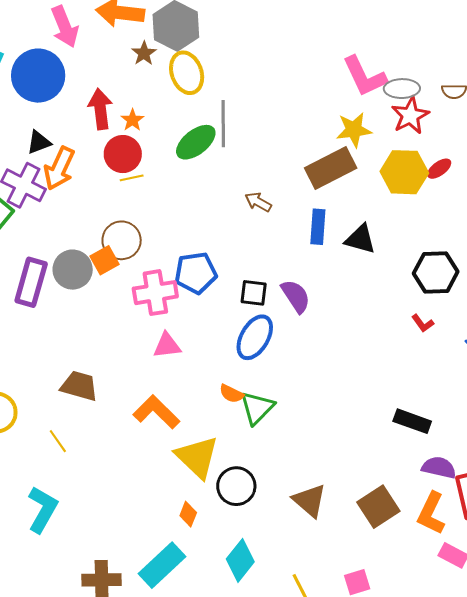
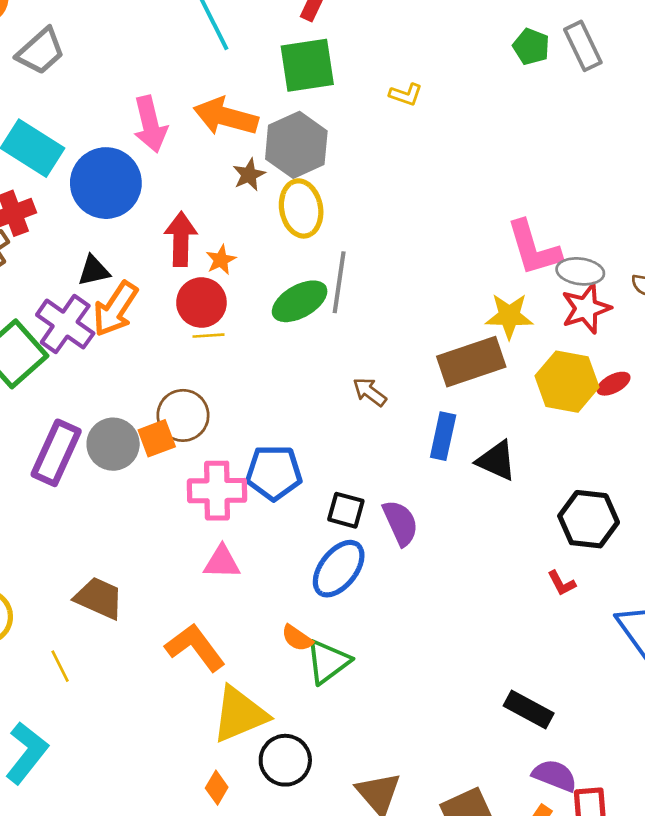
yellow triangle: (197, 457) -> (240, 714), turned 45

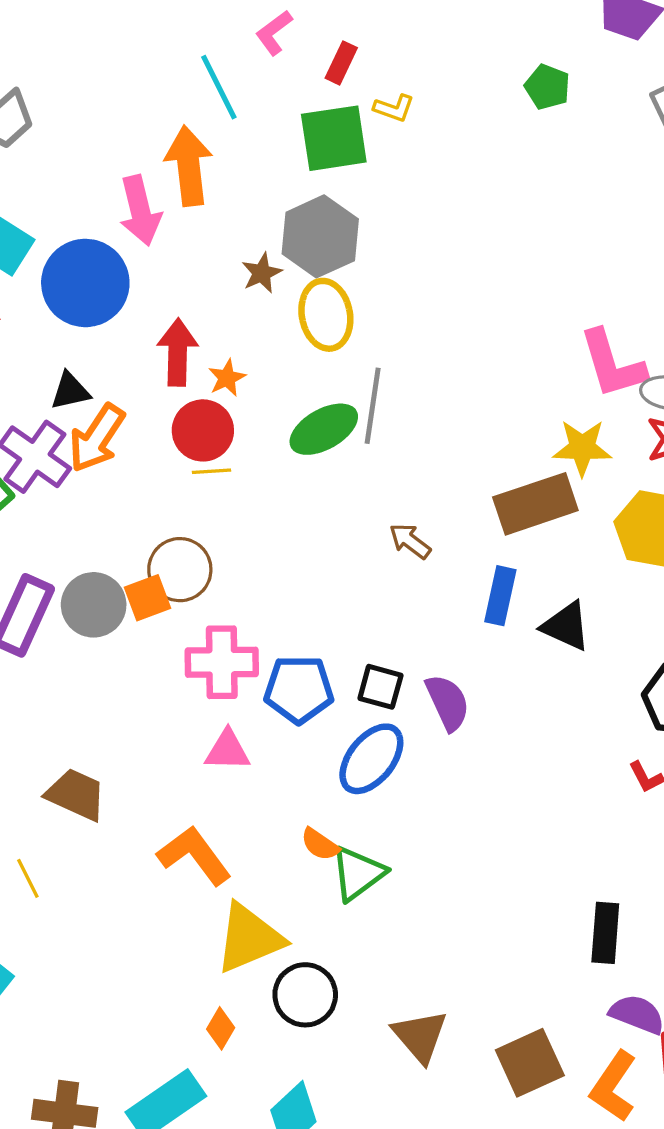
green pentagon: (531, 47) -> (547, 87), moved
yellow L-shape: (406, 95) -> (394, 108), moved
orange arrow: (226, 117) -> (189, 166), moved, turned 68
blue pentagon: (274, 473) -> (299, 689), moved
black rectangle: (529, 710) -> (605, 933), turned 66

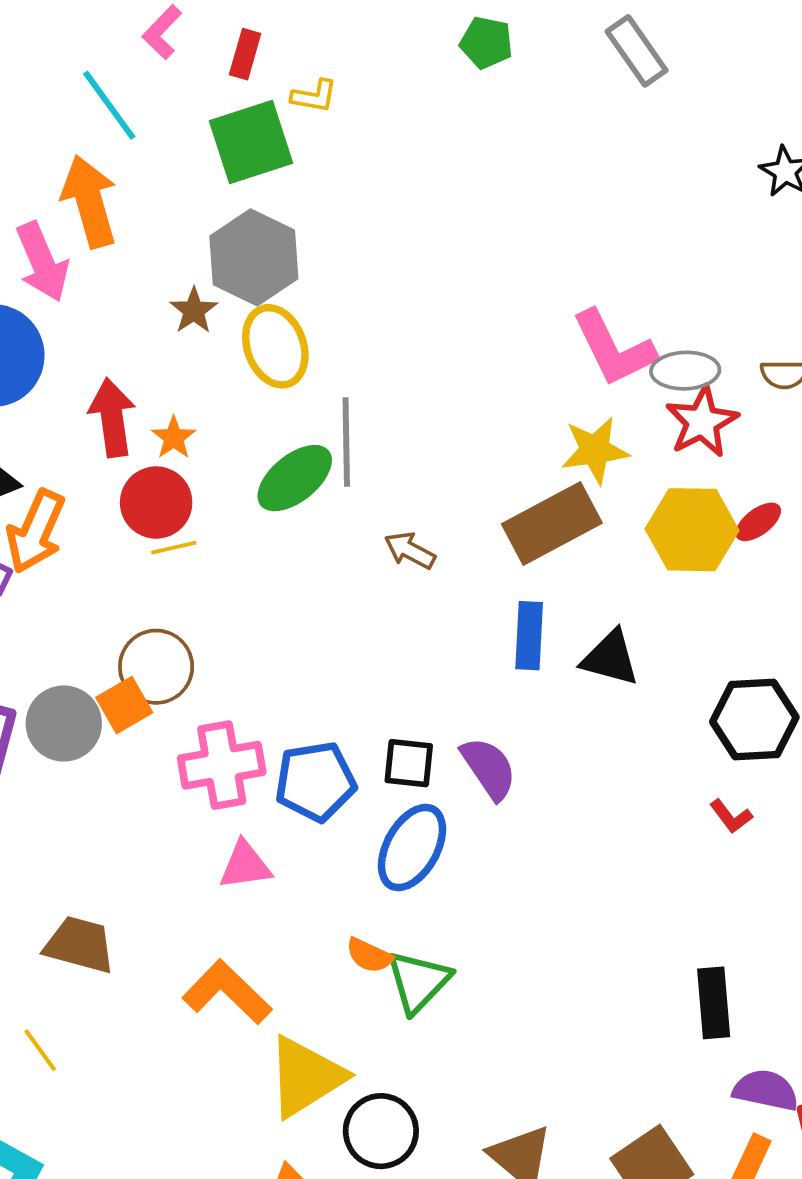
brown arrow: (410, 541) -> (410, 550), moved

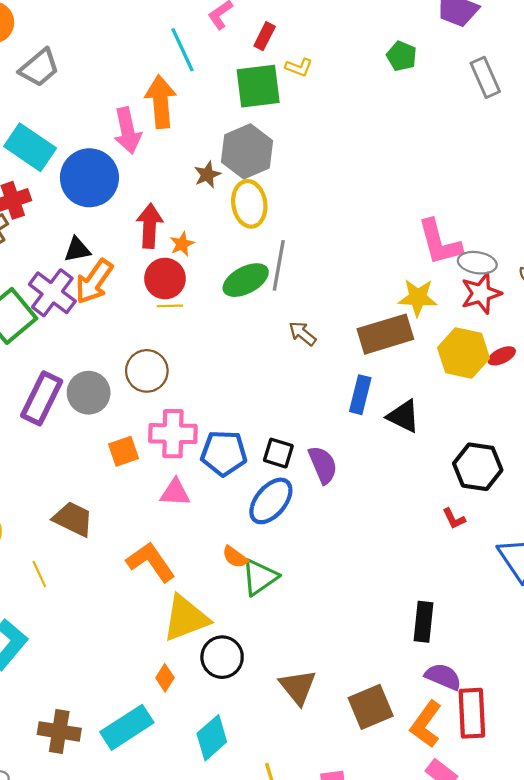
orange square: (124, 705) -> (123, 451), moved

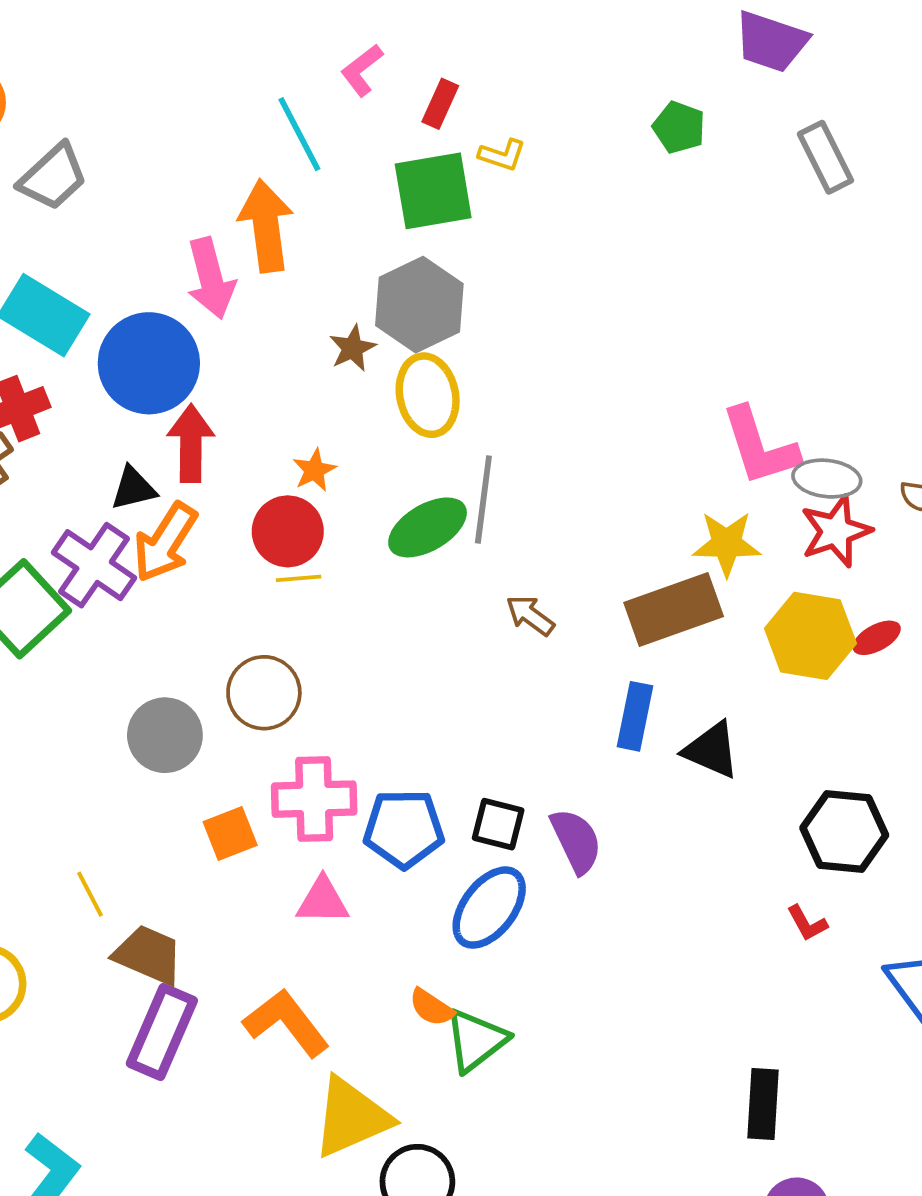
red arrow: (150, 226) -> (191, 443), moved
purple rectangle: (42, 398) -> (162, 1032), moved
yellow line: (39, 574) -> (90, 894), moved

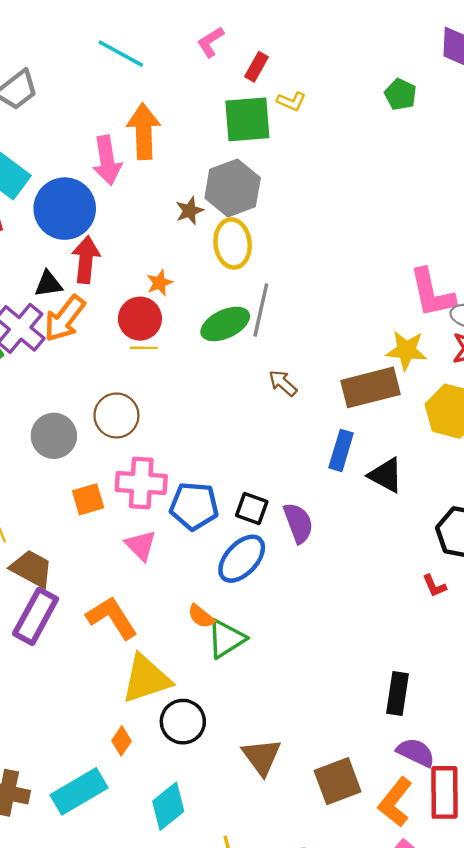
cyan line: (299, 134) -> (121, 54), moved, turned -39
pink triangle: (323, 901) -> (141, 545), turned 40

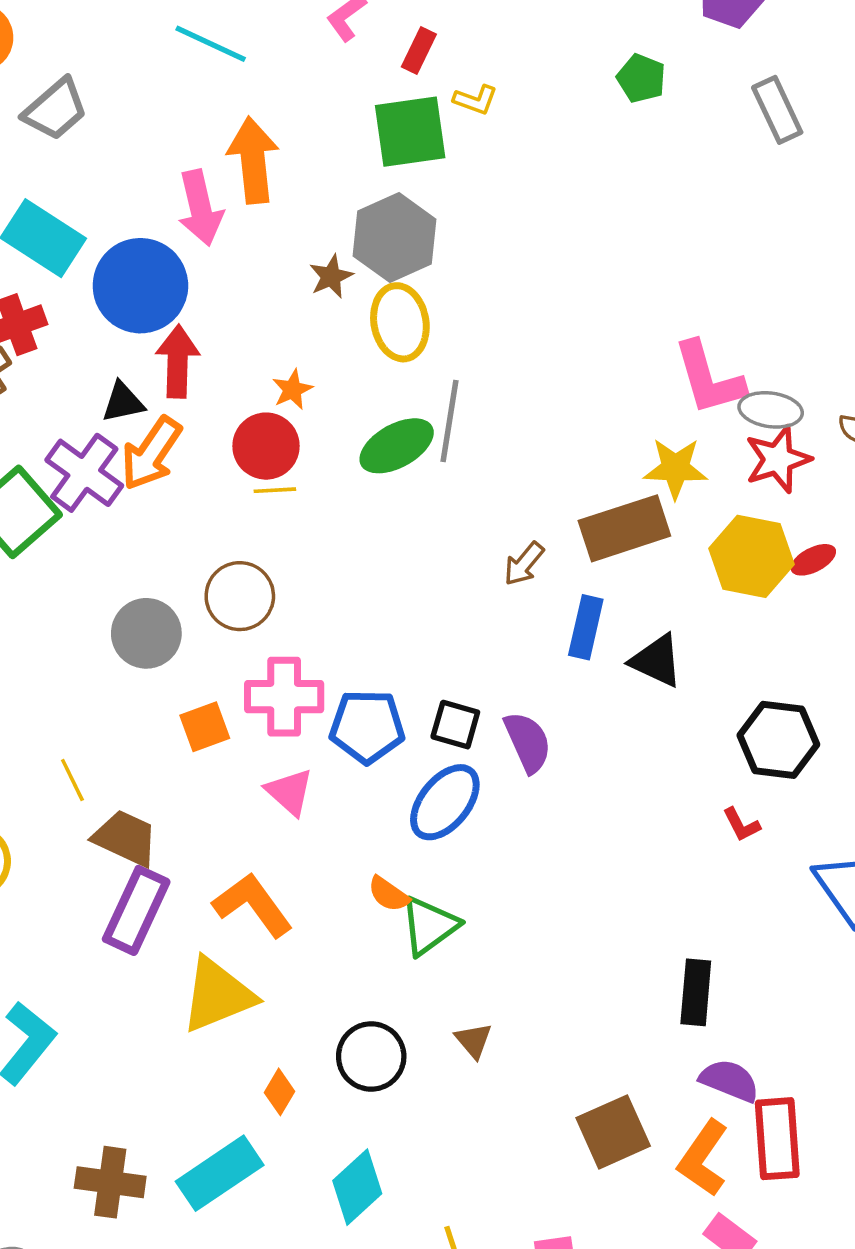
brown arrow: (283, 383) -> (524, 564), moved, turned -88
yellow triangle: (146, 679) -> (218, 995), moved
brown triangle: (262, 757) -> (474, 1040), moved, size x0.6

